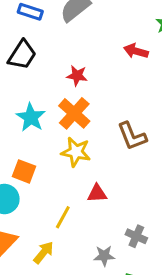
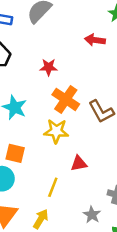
orange cross: (74, 113) -> (66, 99), moved
gray star: (104, 256) -> (92, 215), turned -30

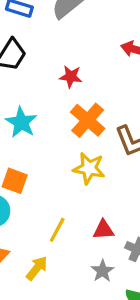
yellow star: (56, 131) -> (89, 168), moved
red triangle: (79, 163) -> (103, 230), moved

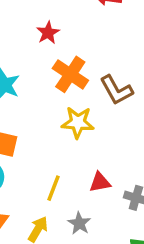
red star: (71, 77) -> (48, 33), turned -30
gray star: (102, 271) -> (79, 223), moved

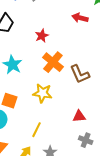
yellow star: (78, 122) -> (42, 93), moved
red triangle: (100, 182) -> (79, 116), moved

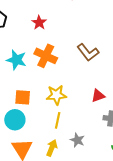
orange cross: (53, 62) -> (46, 56), moved
yellow star: (42, 93) -> (56, 95), moved

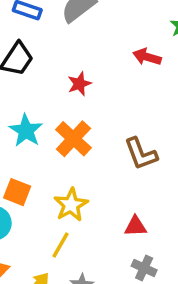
yellow star: (56, 95) -> (71, 205), turned 30

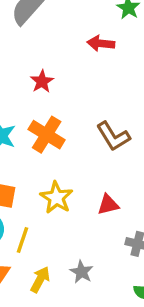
red triangle: (135, 226) -> (108, 205), moved
yellow line: (61, 245) -> (22, 240), moved

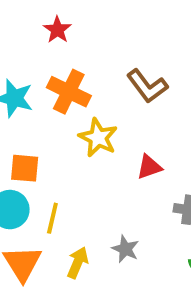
yellow star: (56, 198) -> (98, 138), moved

